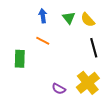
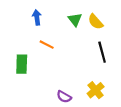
blue arrow: (43, 16) -> (37, 17), moved
yellow cross: (88, 83) -> (96, 90), size x0.7

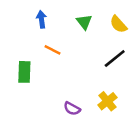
yellow semicircle: (96, 22) -> (118, 24), moved
black line: (102, 52) -> (115, 58), turned 66

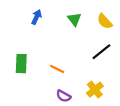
blue arrow: (41, 19) -> (36, 17), turned 32
orange line: (52, 50) -> (57, 69), moved

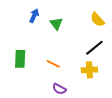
green triangle: (74, 19) -> (56, 24), moved
yellow cross: (95, 90) -> (89, 70), moved, turned 35

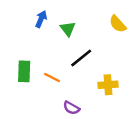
black line: (94, 48) -> (81, 58), moved
orange line: (53, 64) -> (52, 77), moved

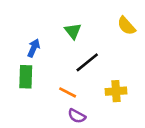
blue arrow: (41, 19) -> (34, 48), moved
orange line: (52, 77) -> (68, 92), moved

